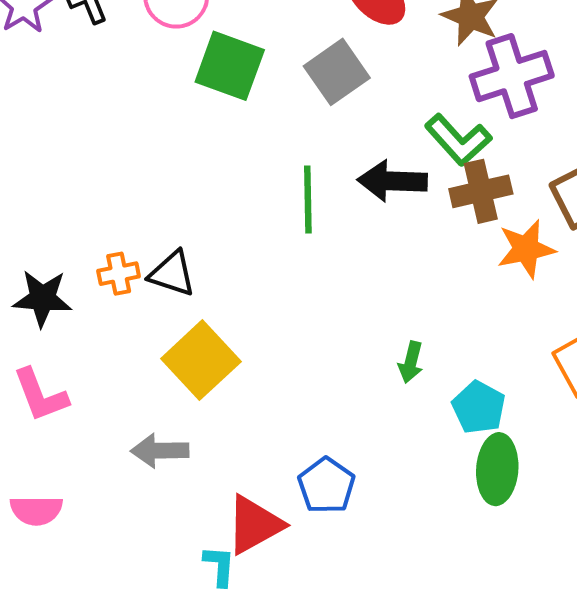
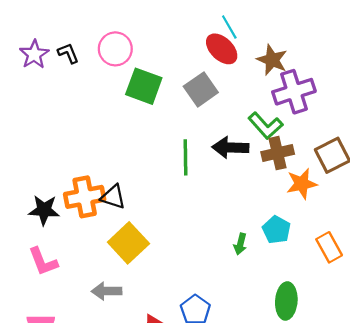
orange cross: (119, 274) -> (85, 197), size x1.8
cyan pentagon: (479, 407) -> (276, 230), moved

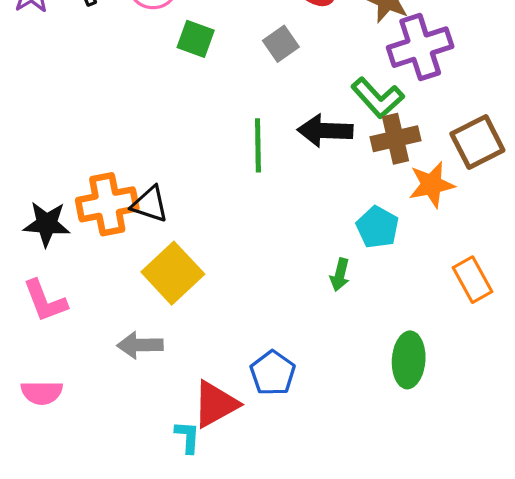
green square: (144, 86) -> (196, 39), size x0.7
gray square: (201, 89) -> (281, 44), size x0.7
cyan pentagon: (276, 230) -> (378, 227), moved

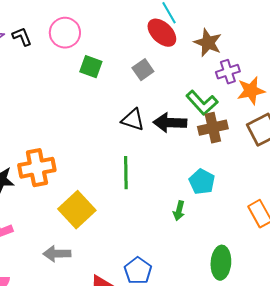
purple cross: (420, 47) -> (228, 72), size x0.6
green line: (258, 145) -> (126, 173), moved
orange star: (432, 185) -> (251, 91), moved
black triangle: (150, 204) -> (133, 120), moved

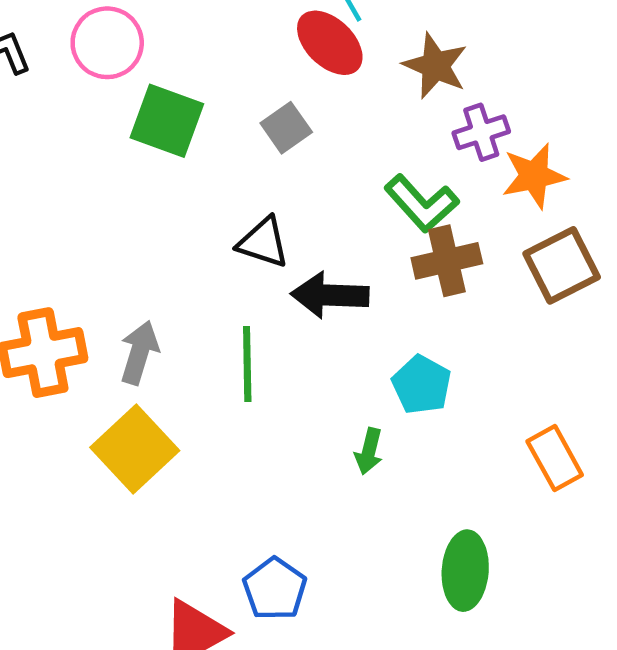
green square: (91, 67) -> (167, 121), size x1.4
black arrow: (170, 123) -> (330, 295), moved
gray arrow: (57, 254) -> (139, 353), moved, turned 108

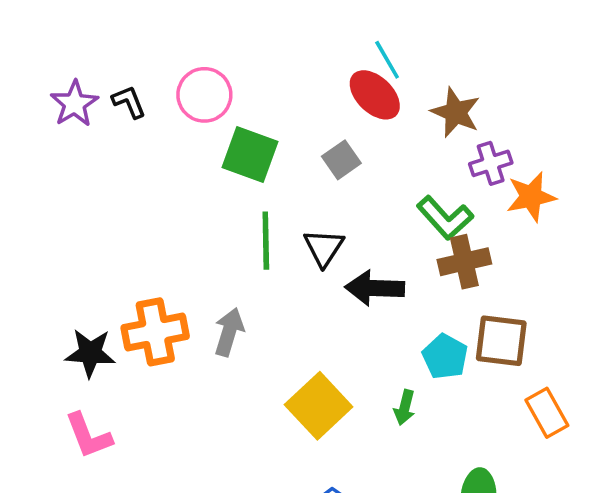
black triangle: (263, 242) -> (324, 248), turned 45
brown square: (562, 265) -> (501, 341), moved, turned 34
green line: (247, 364) -> (266, 241), moved
yellow square: (135, 449) -> (319, 406), moved

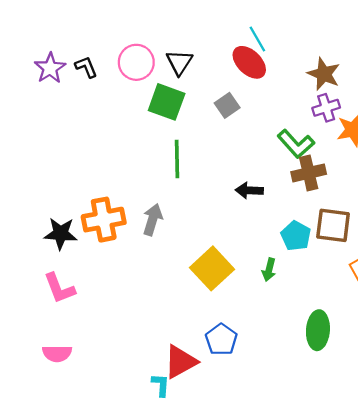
brown star: (456, 112) -> (324, 74), moved
black triangle: (324, 248) -> (179, 62), moved
black arrow: (375, 288) -> (249, 190), size x0.7

